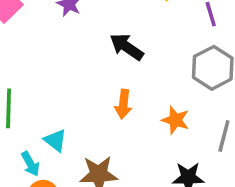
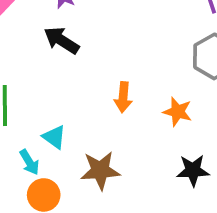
black arrow: (127, 47) -> (62, 40), moved

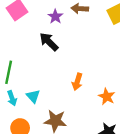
cyan arrow: (29, 162) -> (12, 98), moved

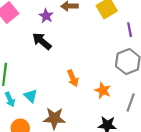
orange arrow: (77, 82) -> (73, 78), turned -35

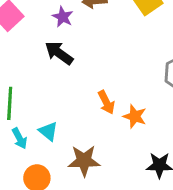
orange star: (103, 90) -> (135, 116), moved

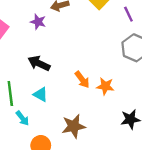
black arrow: (59, 53) -> (39, 63), moved
cyan triangle: (48, 131) -> (41, 94), moved

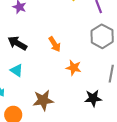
orange arrow: (82, 80) -> (55, 44), moved

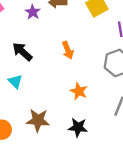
orange arrow: (55, 44) -> (68, 50), moved
black star: (93, 98) -> (78, 127), moved

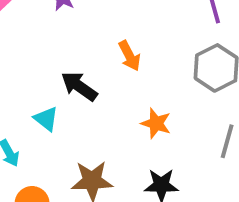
black arrow: (22, 52) -> (79, 86), moved

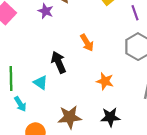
black arrow: (79, 86) -> (59, 62), turned 35

